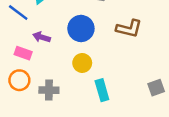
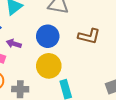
yellow circle: (82, 63) -> (49, 66), size x1.5

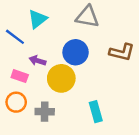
yellow circle: (49, 66) -> (61, 78), moved

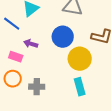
yellow circle: (61, 78) -> (80, 59), moved

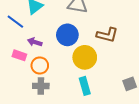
orange circle: (13, 79) -> (40, 65), moved

